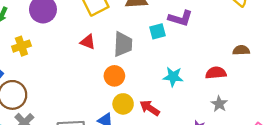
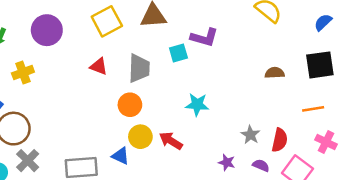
red semicircle: (216, 73) -> (280, 140), moved, turned 108

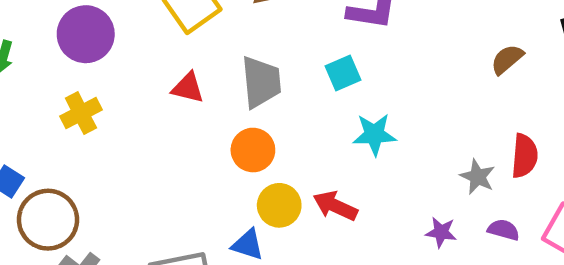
cyan square: (178, 53) -> (343, 73), moved
yellow cross: (23, 73) -> (81, 113), moved
brown semicircle: (275, 73) -> (507, 59), turned -30
red semicircle: (280, 140) -> (524, 156), moved

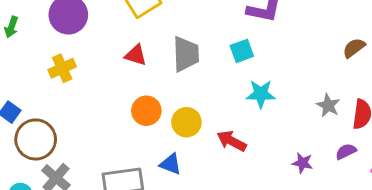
orange circle: (253, 150) -> (146, 111), moved
gray star: (478, 177) -> (328, 105), moved
yellow circle: (279, 205) -> (186, 122), moved
purple semicircle: (504, 230) -> (346, 152), moved, turned -45

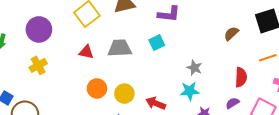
gray trapezoid: (186, 54) -> (120, 48), turned -85
cyan star: (261, 94) -> (190, 91), moved
gray star: (328, 105) -> (194, 68), moved

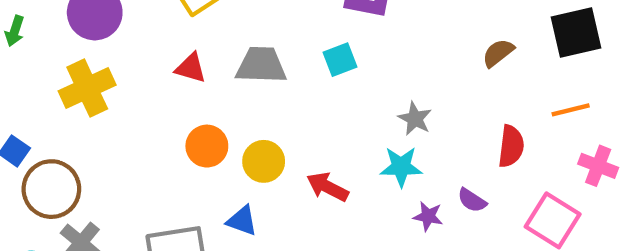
yellow cross: (38, 65) -> (87, 88), size x1.4
purple semicircle: (232, 103) -> (472, 200), moved, turned -120

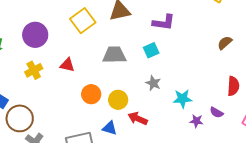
red triangle: (191, 68) -> (67, 65), moved
yellow cross: (87, 88) -> (34, 70), size x0.7
gray star: (415, 119) -> (153, 83), moved
red arrow: (328, 187) -> (138, 118), moved

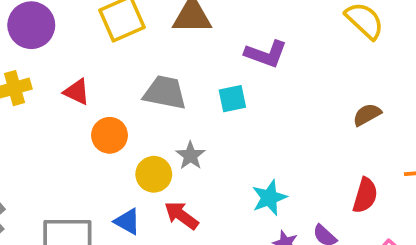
gray star: (153, 83) -> (190, 156), moved
orange circle: (91, 94) -> (110, 135), moved
cyan star: (182, 99) -> (269, 198), turned -30

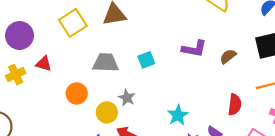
purple L-shape: (266, 54) -> (194, 49), moved
red triangle: (77, 92) -> (44, 64), moved

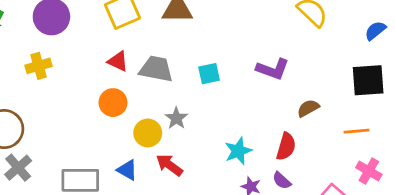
brown semicircle: (228, 56) -> (308, 108), moved
red triangle: (44, 64) -> (118, 61), moved
red semicircle: (235, 105) -> (286, 146), moved

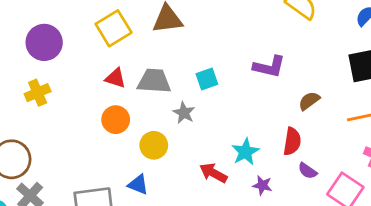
gray star: (176, 118) -> (184, 113), moved
red arrow: (169, 165) -> (213, 173), moved
purple semicircle: (282, 181) -> (308, 171), moved

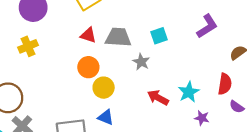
purple L-shape: (269, 67) -> (207, 26), turned -45
yellow circle: (154, 145) -> (104, 88), moved
red arrow: (213, 173) -> (158, 98), moved

